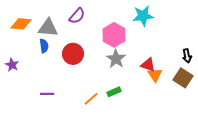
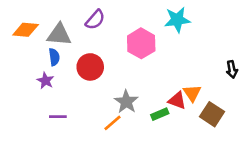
gray star: (116, 59) -> (126, 102), moved
purple star: (12, 65) -> (45, 81), moved
red triangle: (148, 65) -> (177, 100), moved
brown square: (183, 78) -> (212, 114), moved
green rectangle: (114, 92) -> (160, 114), moved

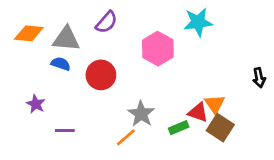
blue semicircle: (54, 57) -> (61, 64), turned -63
purple star: (45, 81) -> (36, 104), moved
brown square: (212, 114) -> (220, 128), moved

